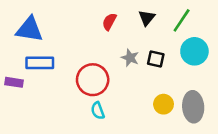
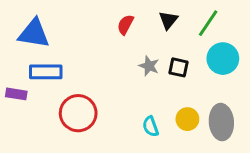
red circle: (93, 80) -> (78, 113), moved
cyan semicircle: (98, 111) -> (151, 126), moved

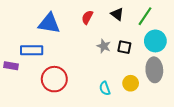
black triangle: (168, 20) -> (117, 14), turned -32
blue triangle: (34, 33) -> (49, 23), moved
gray ellipse: (221, 122) -> (154, 70), moved

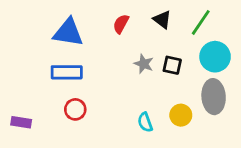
blue rectangle: (32, 50) -> (67, 72), moved
purple rectangle: (11, 66) -> (21, 122), moved
red circle: (54, 79) -> (75, 109), size x0.6

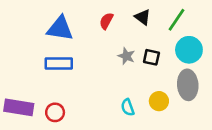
red circle: (75, 109) -> (55, 112), moved
purple rectangle: (21, 122) -> (19, 107), size x1.6

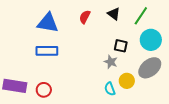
gray star: (126, 56) -> (111, 62), moved
gray ellipse: (188, 85) -> (150, 68), turned 55
cyan semicircle: (128, 107) -> (110, 89), moved

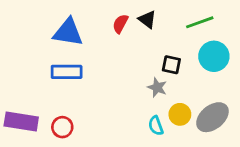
black triangle: (114, 14) -> (147, 19), moved
green line: (141, 16) -> (200, 22), turned 36
gray ellipse: (150, 68) -> (212, 117), moved

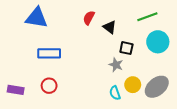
black triangle: (147, 19) -> (110, 27), moved
blue triangle: (68, 32) -> (37, 18), moved
purple rectangle: (21, 121) -> (16, 90), size x0.7
red circle: (62, 127) -> (49, 86), moved

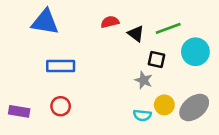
green line: (147, 17) -> (168, 28), moved
red semicircle: (89, 18) -> (110, 22), turned 48
cyan semicircle: (115, 93) -> (142, 115), turned -64

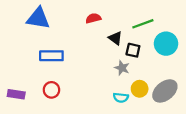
black triangle: (136, 34) -> (115, 38), moved

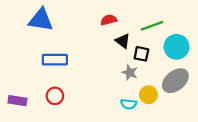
red semicircle: (93, 18) -> (109, 20), moved
gray ellipse: (165, 91) -> (175, 81), moved

